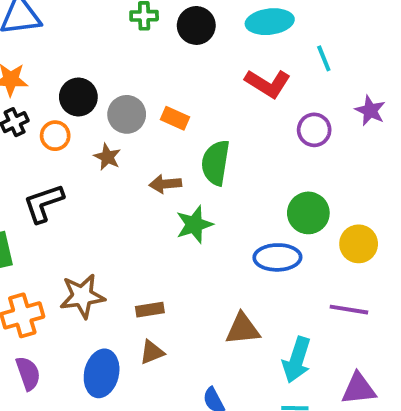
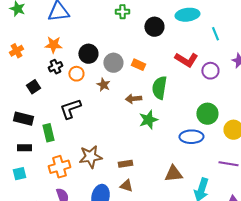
black circle: (196, 25) -> (154, 27), moved
red L-shape: (268, 83) -> (186, 60), moved
brown triangle: (152, 352) -> (126, 186), turned 40

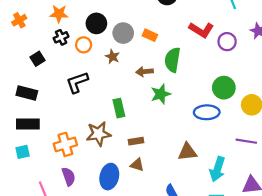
green rectangle: (48, 133) -> (119, 108), moved
black rectangle: (24, 148) -> (28, 124), size x1.5

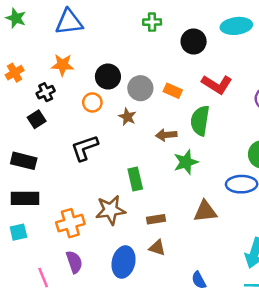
red L-shape: (201, 30) -> (217, 84), moved
black cross: (61, 37) -> (46, 92), moved
brown triangle: (187, 152) -> (205, 211), moved

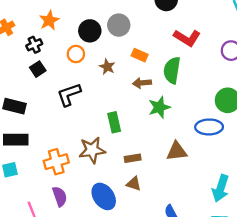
orange star: (63, 65) -> (49, 20), turned -30
gray circle: (140, 88) -> (119, 25), moved
orange rectangle: (173, 91) -> (140, 55), moved
black square: (37, 119) -> (38, 69), moved
blue ellipse: (124, 262) -> (104, 196), turned -48

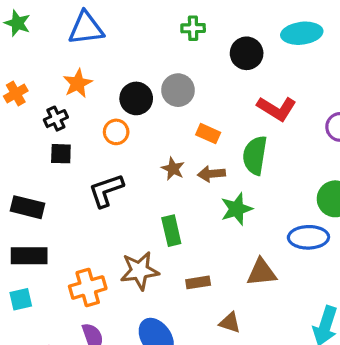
brown star: (107, 67) -> (173, 169), moved
black square: (38, 69) -> (61, 154), turned 35
brown triangle: (134, 184) -> (230, 323), moved

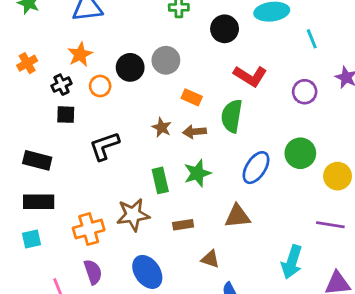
orange circle: (116, 132) -> (100, 86), moved
green star: (237, 209) -> (197, 173), moved
blue ellipse: (308, 237) -> (256, 168), moved, turned -56

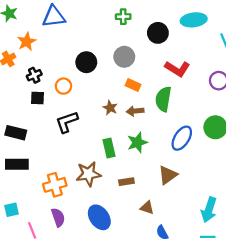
orange star: (80, 55) -> (27, 42), moved
gray circle: (166, 60) -> (124, 57), moved
orange circle: (100, 86) -> (64, 86), moved
brown triangle: (237, 216) -> (168, 175), turned -30
cyan square: (31, 239) -> (11, 210), moved

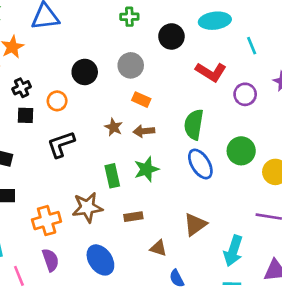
red L-shape: (177, 69) -> (211, 72), moved
green semicircle: (163, 99) -> (194, 125), moved
blue ellipse: (182, 138) -> (200, 164), turned -65
brown triangle: (168, 175) -> (195, 224), moved

